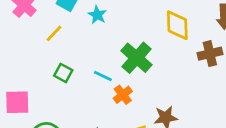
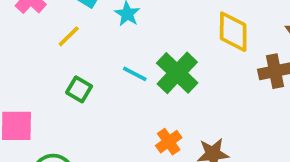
cyan line: (103, 76) -> (135, 74), moved
orange cross: (123, 95) -> (169, 142), moved

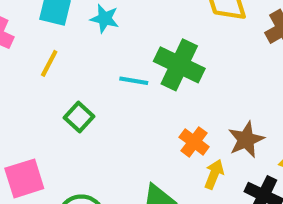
green square: (79, 89) -> (79, 117), turned 30

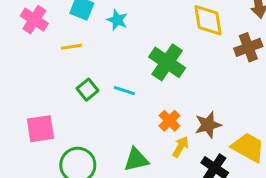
yellow line: (49, 63) -> (72, 47), turned 45
cyan line: (134, 81) -> (124, 91), moved

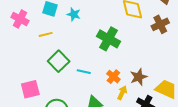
green square: (88, 90) -> (59, 61), size x1.5
cyan line: (124, 91) -> (84, 72), moved

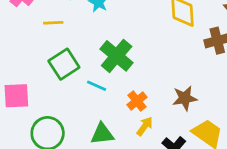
green cross: (108, 39) -> (117, 56), moved
brown star: (139, 77) -> (185, 98), moved

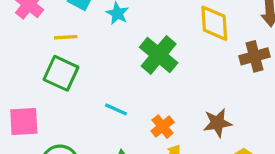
green cross: (117, 56) -> (159, 55), moved
green square: (64, 64) -> (61, 73), moved, turned -32

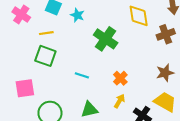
brown star: (217, 123) -> (165, 73), moved
orange cross: (163, 127) -> (120, 78), moved

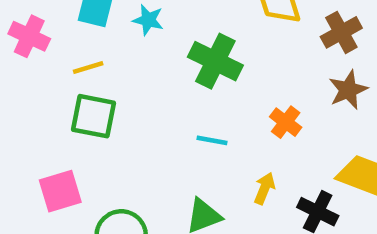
brown star: (165, 73) -> (348, 90), moved
cyan line: (82, 75) -> (212, 140), moved
orange cross: (120, 78) -> (286, 122), moved

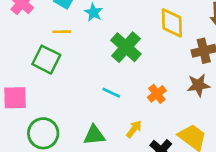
yellow line: (88, 68) -> (62, 32), moved

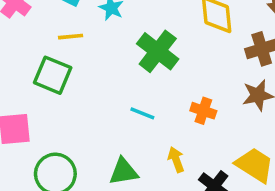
orange cross: (157, 94) -> (203, 111), turned -30
yellow arrow: (134, 129) -> (176, 160), turned -54

